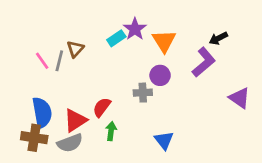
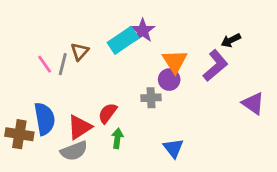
cyan rectangle: (116, 38) -> (123, 40), size x1.5
orange triangle: (164, 41) -> (175, 61), moved
brown cross: (34, 138) -> (19, 134), moved

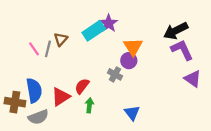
black arrow: (231, 40) -> (176, 31), size x1.6
purple L-shape: (215, 66) -> (182, 50), moved, turned -75
gray cross: (151, 98) -> (115, 74), turned 32
gray semicircle: (74, 151) -> (38, 117), moved

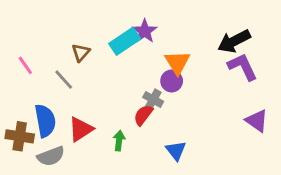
pink line: (34, 49) -> (25, 65), moved
gray line: (48, 49) -> (64, 80), moved, turned -56
purple triangle: (193, 79) -> (257, 121), moved
red semicircle: (82, 86) -> (143, 115), moved

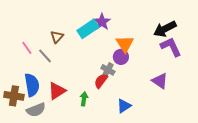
pink line: (25, 65) -> (27, 48), moved
purple triangle: (257, 121) -> (160, 81), moved
blue triangle: (176, 151) -> (124, 106), turned 35

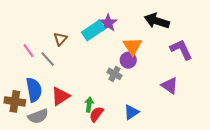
black arrow: (165, 29) -> (157, 21), moved, turned 45
red semicircle: (101, 81) -> (96, 114), moved

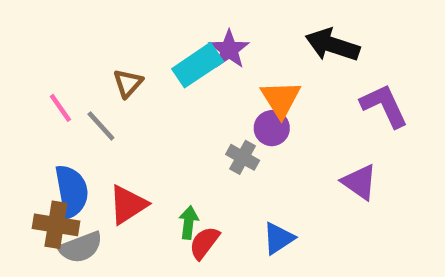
brown cross: (15, 101) -> (56, 225), moved

